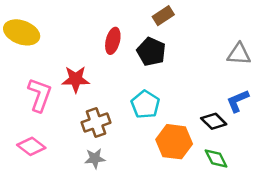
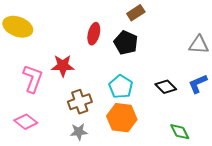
black diamond: (214, 121) -> (166, 87), moved
orange hexagon: (174, 142) -> (122, 118), moved

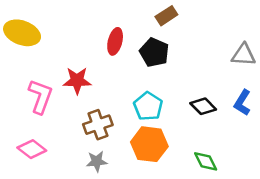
blue L-shape: (198, 84) -> (242, 103), turned -35
green diamond: (180, 132) -> (206, 161), moved

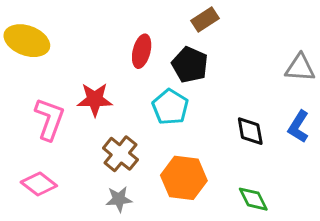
cyan pentagon: (148, 106) -> (170, 107), moved
black diamond: (203, 106) -> (250, 131), turned 35
brown cross: (98, 125) -> (120, 154), turned -32

